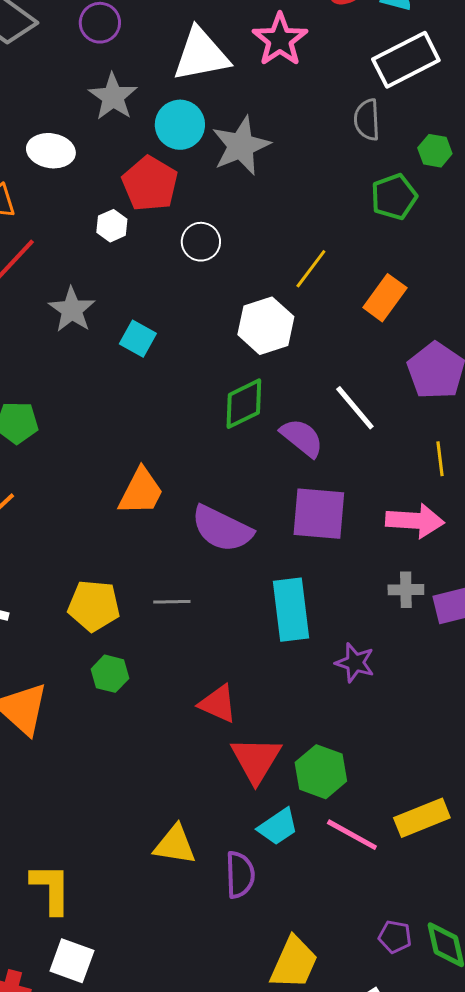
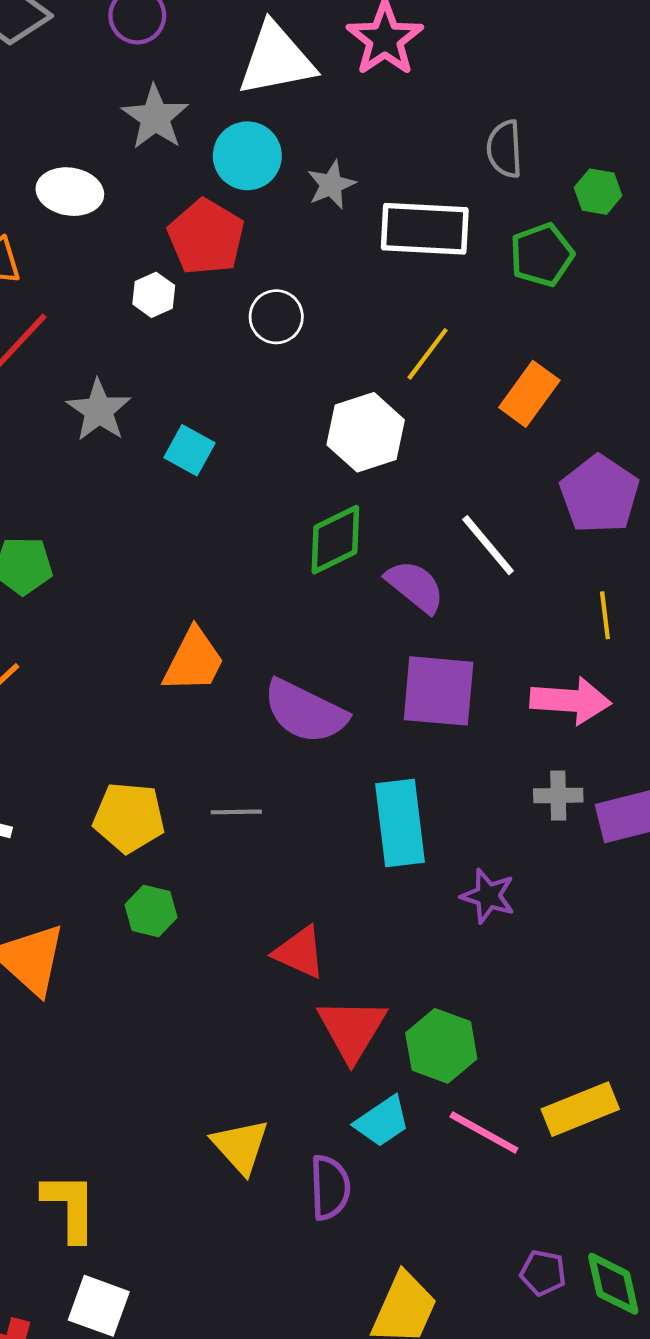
white rectangle: (406, 60) -> (425, 229), moved, turned 30
gray star: (241, 146) -> (331, 185), size x0.6
yellow triangle: (175, 845) -> (240, 1146), turned 39

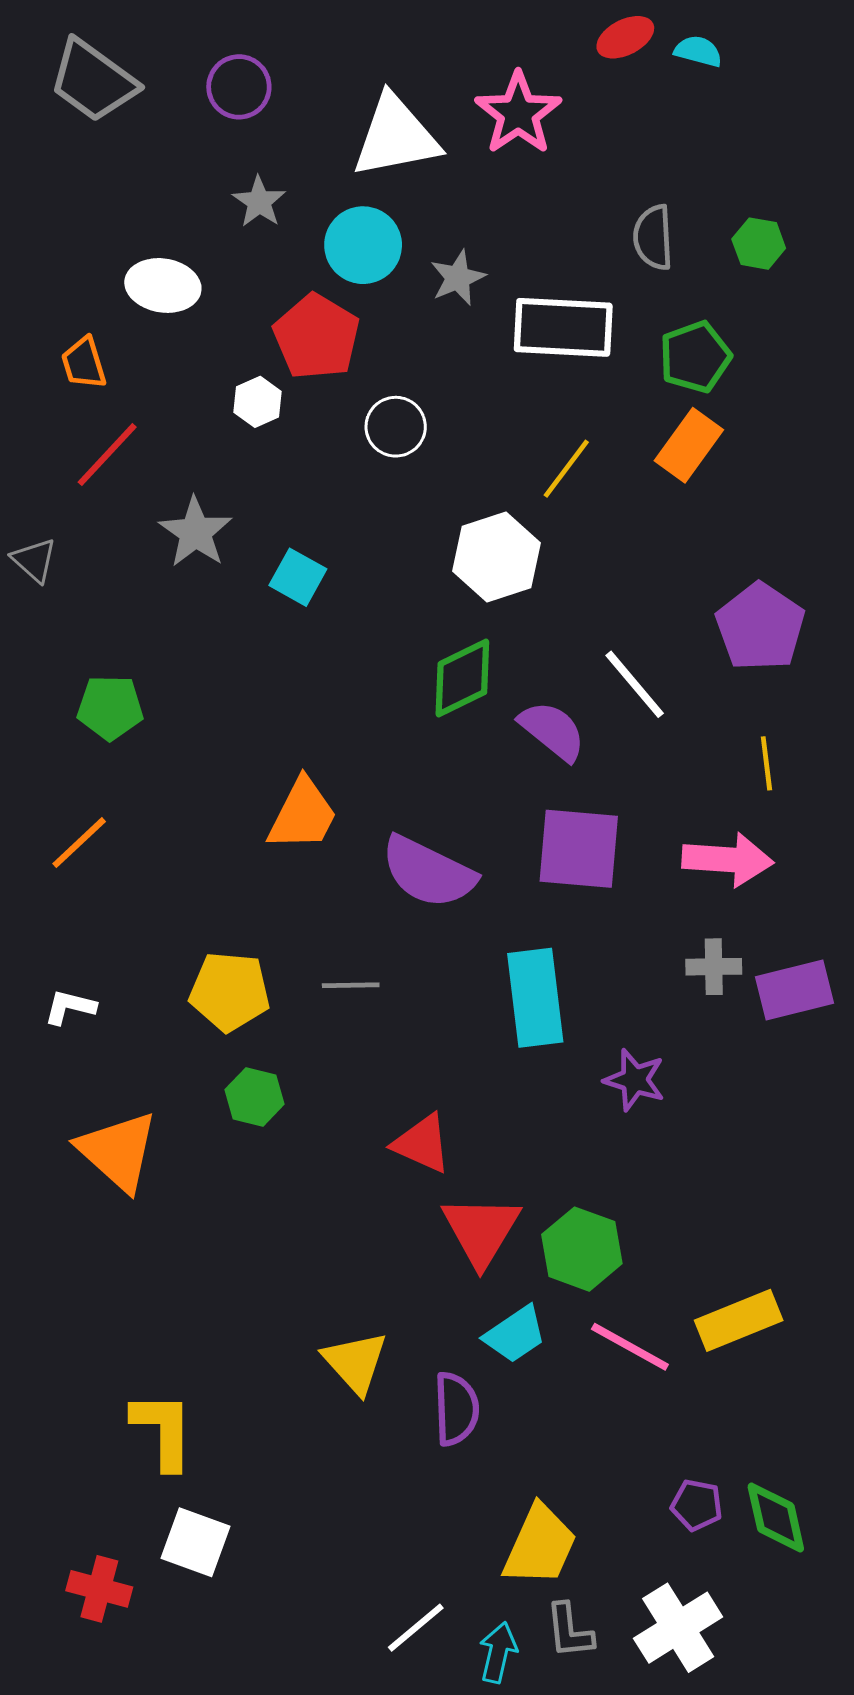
gray star: (155, 117) -> (259, 202), size x0.7
green hexagon: (598, 192) -> (759, 244), moved
orange rectangle: (529, 394) -> (689, 445), moved

